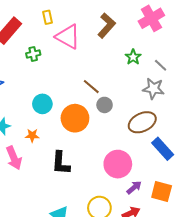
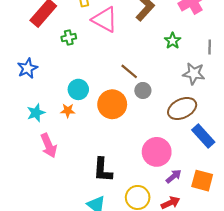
gray line: (161, 65) -> (210, 47), moved, turned 48
orange star: (32, 135) -> (68, 111), moved
black L-shape: (61, 163) -> (103, 170), moved

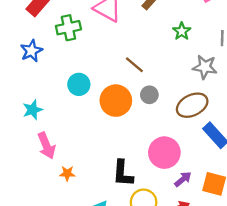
green cross: (69, 38) -> (68, 28), size x1.5
blue star: (27, 68) -> (31, 51), moved
gray circle: (143, 90) -> (149, 95), moved
orange star: (68, 111) -> (67, 173), moved
black L-shape: (103, 170) -> (123, 173), moved

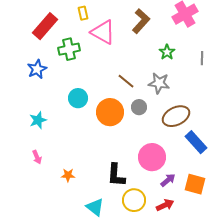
gray star: (205, 67) -> (159, 83), moved
pink arrow: (46, 146) -> (37, 157), moved, size x0.6

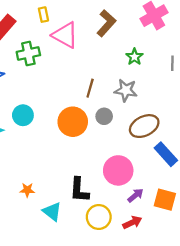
brown line: (126, 81) -> (90, 88), turned 66
cyan circle: (78, 98) -> (23, 115), moved
cyan triangle: (95, 207) -> (52, 212), moved

